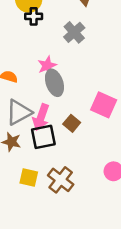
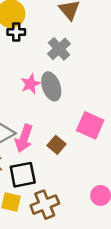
gray ellipse: (54, 83) -> (51, 86), moved
black square: (43, 137) -> (23, 175), moved
brown cross: (61, 180) -> (45, 205), turned 30

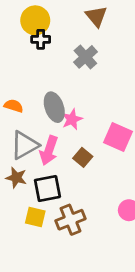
pink star: (30, 84) -> (72, 119), moved
gray ellipse: (51, 86) -> (54, 107), moved

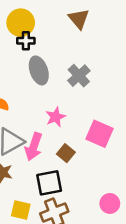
gray cross: (85, 57) -> (79, 76), moved
gray ellipse: (54, 107) -> (39, 70), moved
black square: (47, 189) -> (49, 183), moved

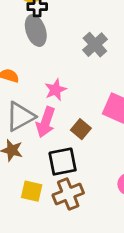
gray ellipse: (39, 70) -> (36, 31), moved
pink star: (56, 117) -> (55, 90), moved

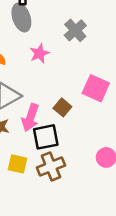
pink star: (55, 90) -> (39, 53), moved
pink arrow: (46, 122) -> (30, 118), moved

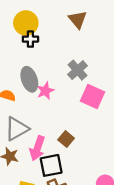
gray ellipse: (21, 18) -> (29, 79), moved
pink square: (96, 88) -> (93, 97), moved

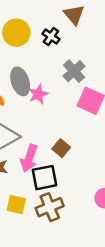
yellow circle: (26, 23) -> (16, 33), moved
black cross: (30, 39) -> (51, 37), moved, turned 35

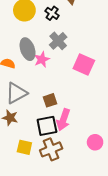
gray cross: (74, 71) -> (58, 41), moved
brown square: (61, 148) -> (50, 100), moved, turned 32
pink arrow: (29, 158) -> (63, 120), moved

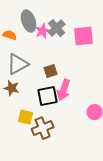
gray cross: (58, 41) -> (57, 28), moved
pink square: (84, 64) -> (84, 36), turned -30
brown cross: (51, 149) -> (43, 128), moved

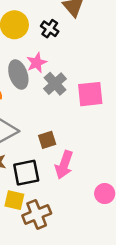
pink star: (43, 31) -> (37, 63), moved
black square: (48, 96) -> (26, 173), moved

